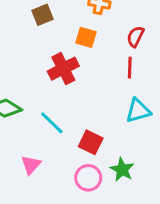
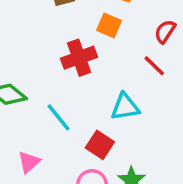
red line: (130, 68) -> (154, 66), turned -55
cyan triangle: (138, 111) -> (125, 107), moved

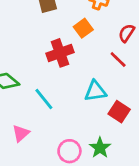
orange square: (109, 25) -> (83, 28), turned 30
red square: (100, 145) -> (119, 112), moved

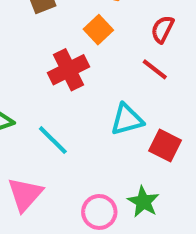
pink triangle: (21, 133) -> (25, 194), size x1.4

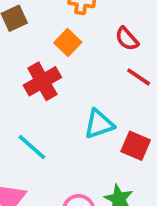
red semicircle: (162, 29) -> (127, 39), turned -65
red line: (155, 69) -> (139, 77), moved

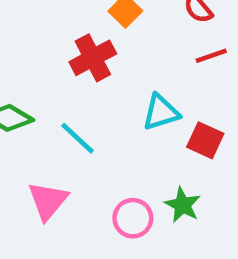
red line: (139, 77) -> (211, 56), turned -55

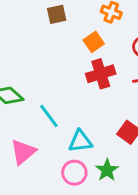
red cross: (93, 58) -> (101, 74), moved
cyan triangle: (161, 112) -> (80, 141), moved

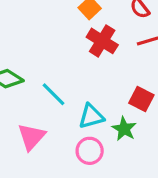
red cross: (101, 74) -> (102, 41), turned -32
green star: (107, 170) -> (124, 129), moved

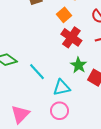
green star: (124, 129) -> (79, 65), moved
pink triangle: (32, 137) -> (20, 114), moved

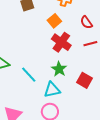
green star: (79, 65) -> (59, 69), moved

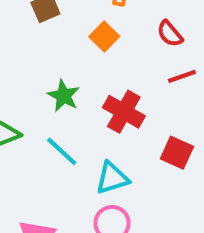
red cross: (61, 42) -> (124, 112), moved
green star: (59, 69) -> (64, 96), moved

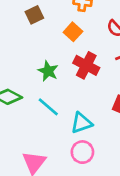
red cross: (124, 112) -> (86, 65), moved

